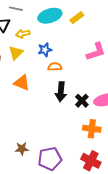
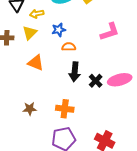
orange cross: (92, 129) -> (65, 109), moved
brown star: (22, 149) -> (30, 109), moved

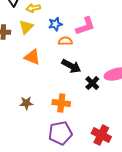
pink L-shape: (110, 32) -> (85, 26), moved
black arrow: (75, 72) -> (71, 66), turned -66
black cross: (96, 81) -> (92, 83), moved

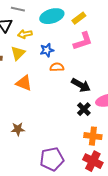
pink L-shape: (85, 26) -> (83, 41), moved
black arrow: (71, 66) -> (81, 85), moved
orange cross: (61, 103) -> (93, 136), moved

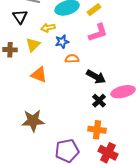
yellow arrow: (25, 34) -> (48, 28), moved
brown star: (18, 129) -> (33, 121), size x1.6
orange cross: (93, 136) -> (97, 130), moved

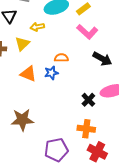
pink L-shape: (98, 33) -> (87, 32), turned 60
blue star: (62, 42) -> (51, 73), moved
black arrow: (96, 77) -> (102, 59), moved

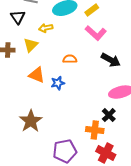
blue star: (51, 73) -> (58, 83), moved
black cross: (88, 100) -> (109, 115), moved
brown star: (22, 120) -> (31, 121), turned -30

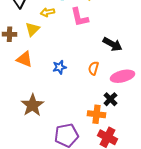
pink L-shape: (96, 33) -> (79, 17), moved, turned 35
orange semicircle: (70, 59) -> (93, 68), moved, turned -72
orange triangle: (37, 75) -> (24, 59), moved

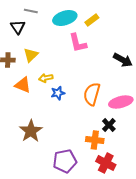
yellow arrow: (47, 12) -> (46, 78), moved
black arrow: (112, 44) -> (123, 60), moved
orange semicircle: (93, 68) -> (92, 94), size x1.6

